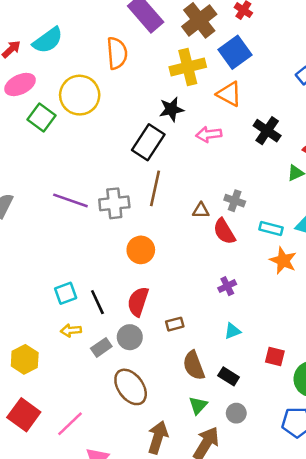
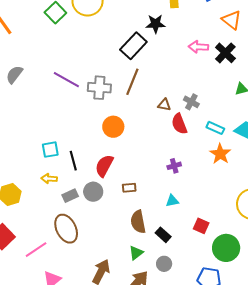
orange triangle: (229, 94) -> (231, 20), moved
pink arrow: (209, 134) -> (198, 47), moved
brown ellipse: (131, 387) -> (66, 229), moved

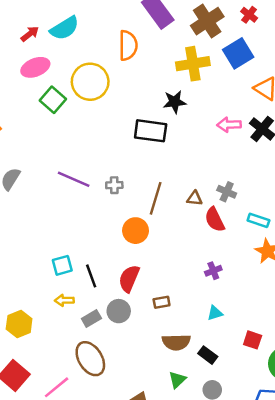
black rectangle: (133, 46) -> (151, 131), turned 60
brown line: (132, 82) -> (156, 198), moved
gray cross: (99, 88) -> (114, 185), size x0.6
brown semicircle: (138, 222) -> (176, 342), turned -75

